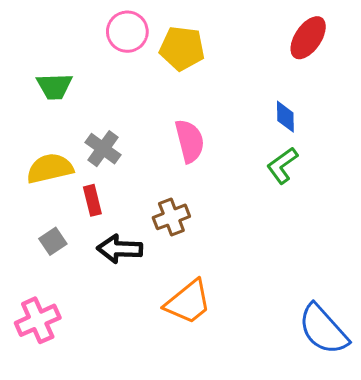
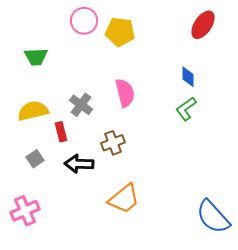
gray cross: (103, 149) -> (81, 105), moved

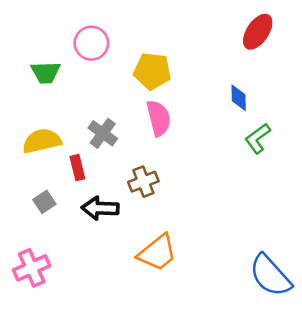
pink circle: (84, 21) -> (91, 43), moved
yellow pentagon: (120, 32) -> (152, 71), moved
green L-shape: (186, 109) -> (258, 138), moved

